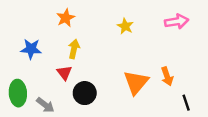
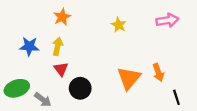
yellow arrow: (74, 49) -> (58, 46), moved
green ellipse: (18, 93) -> (17, 88), turned 75

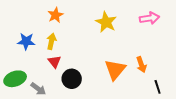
yellow star: (119, 25) -> (106, 22), size x1.5

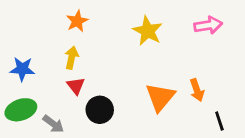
blue star: (26, 41) -> (22, 69), moved

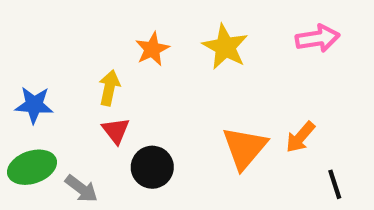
orange star: (77, 21) -> (152, 49), moved
orange arrow: (197, 90) -> (300, 137), turned 60

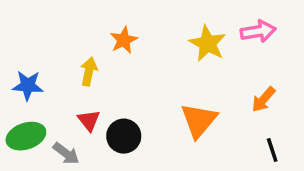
yellow star: (225, 47) -> (208, 44), moved
red triangle: (116, 131) -> (89, 120), moved
orange arrow: (300, 137) -> (263, 99), moved

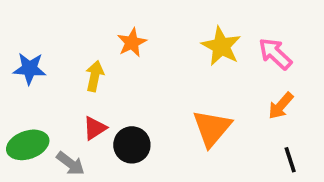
pink arrow: (258, 31) -> (275, 54), moved, turned -128
blue star: (28, 85) -> (30, 69), moved
red triangle: (89, 120) -> (95, 128), turned 35

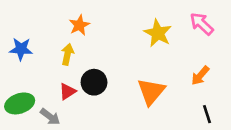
orange star: (132, 43) -> (79, 25), moved
pink arrow: (275, 54) -> (202, 24), moved
black circle: (132, 145) -> (94, 82), moved

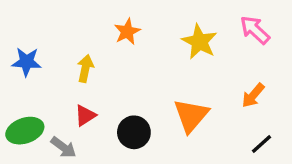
orange star: (79, 25) -> (127, 32), moved
black circle: (94, 82) -> (134, 132), moved
black line: (207, 114) -> (262, 144), turned 66

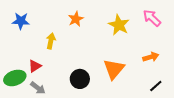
blue star: (27, 62) -> (21, 21), moved
orange arrow: (253, 95) -> (151, 57), turned -147
red triangle: (85, 116) -> (35, 66), moved

